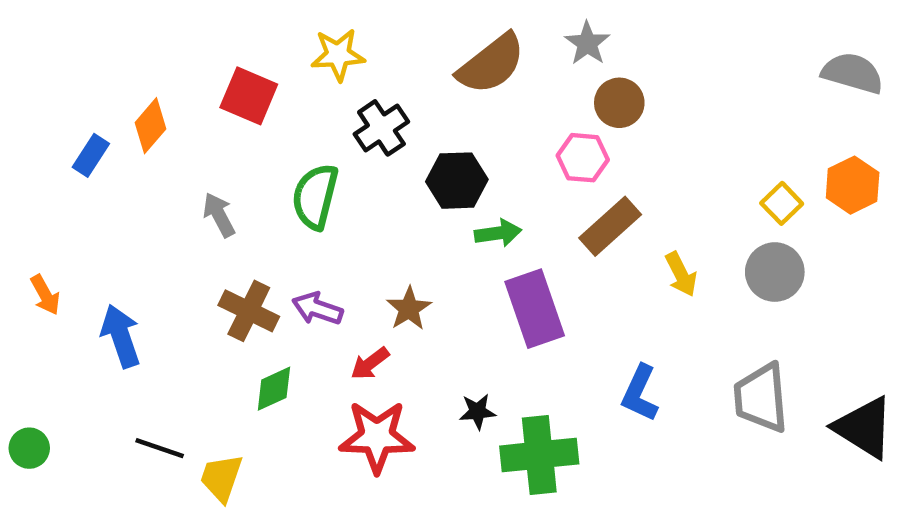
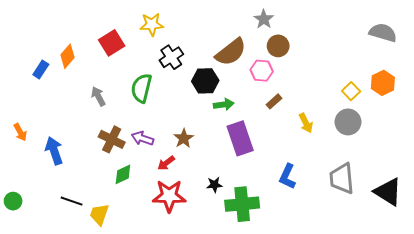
brown semicircle: (491, 64) -> (231, 52), moved
red square: (249, 96) -> (112, 43), turned 35
brown rectangle: (610, 226) -> (274, 101), size x0.6

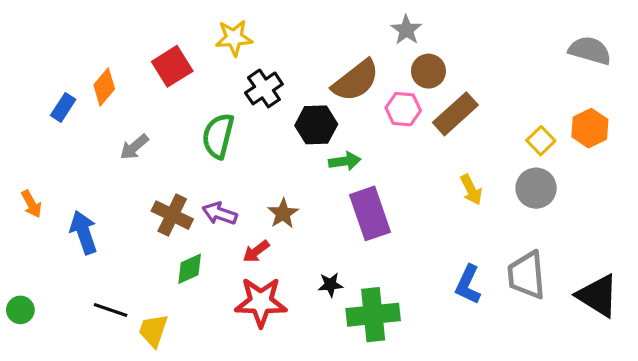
gray arrow: (98, 96) -> (134, 147), moved, turned -102
brown rectangle: (274, 101) -> (455, 114), moved, size x1.8
blue L-shape: (287, 176) -> (468, 285), moved

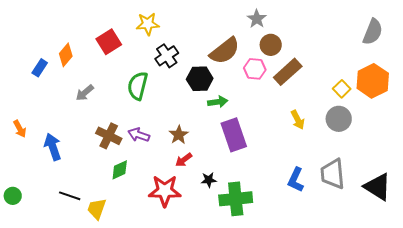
gray semicircle: (590, 51) -> (373, 32), turned 96
orange hexagon: (590, 128) -> (373, 81), size x1.4
red arrow: (256, 251) -> (184, 160), moved

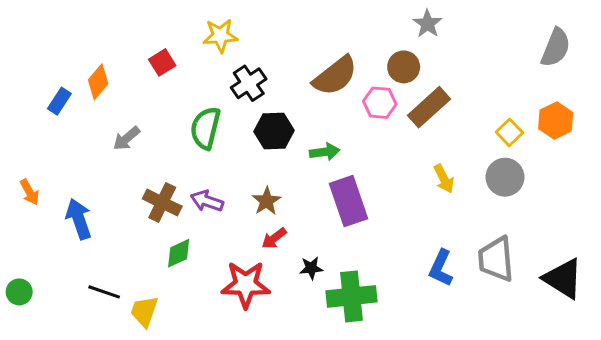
gray star: (257, 19) -> (427, 24), moved
red square: (109, 42) -> (162, 62), size x0.7
black hexagon: (200, 79) -> (274, 131), moved
orange hexagon: (373, 81) -> (556, 121), size x0.7

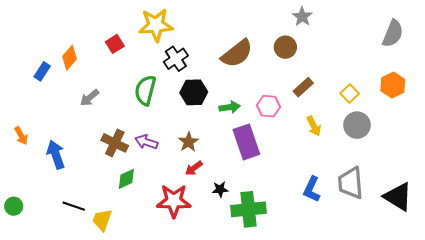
yellow star: (220, 36) -> (156, 25), size x1.4
pink hexagon: (380, 103) -> (269, 106), moved
brown rectangle: (429, 107) -> (303, 87), moved, size x0.7
yellow square: (509, 132) -> (350, 93), moved

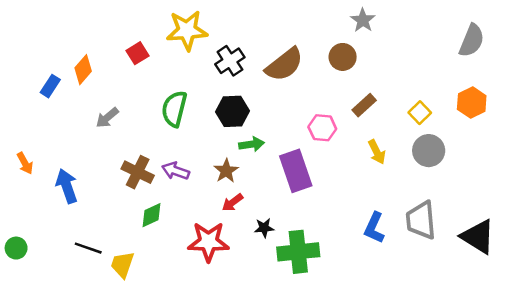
black cross: (176, 59) -> (230, 61), moved
green arrow: (230, 107) -> (251, 144), moved

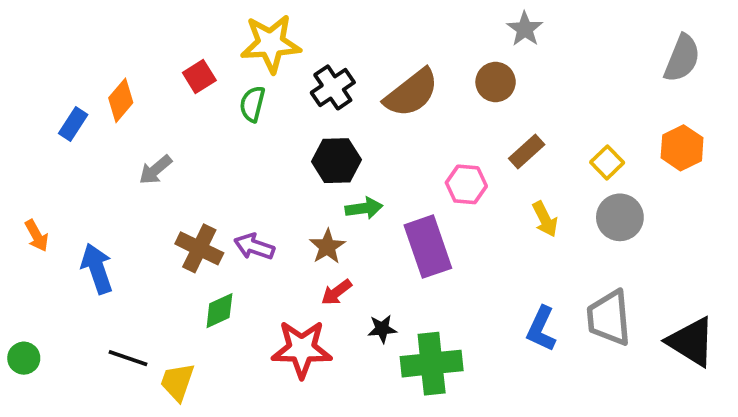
green semicircle: (174, 109) -> (252, 104), moved, size x0.7

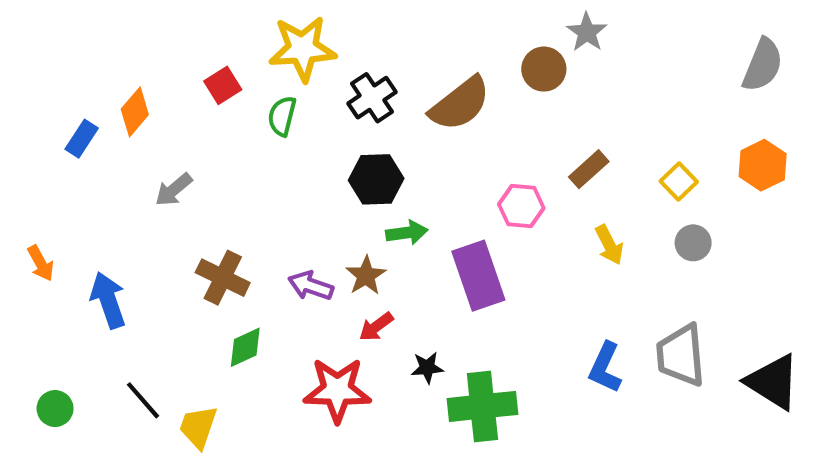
brown circle: (496, 82) -> (544, 69), moved
gray circle: (620, 217) -> (693, 243), size x0.7
purple arrow: (254, 247) -> (311, 286), moved
green circle: (24, 358) -> (55, 409), moved
black line: (128, 358) -> (143, 400), turned 30

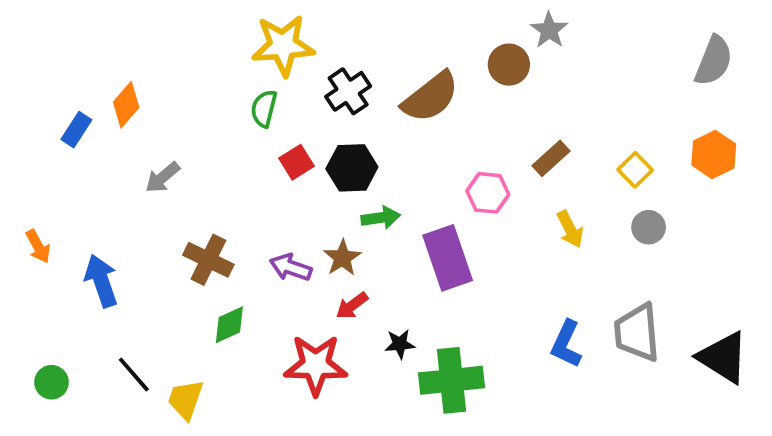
red square: (223, 85) -> (296, 162), moved

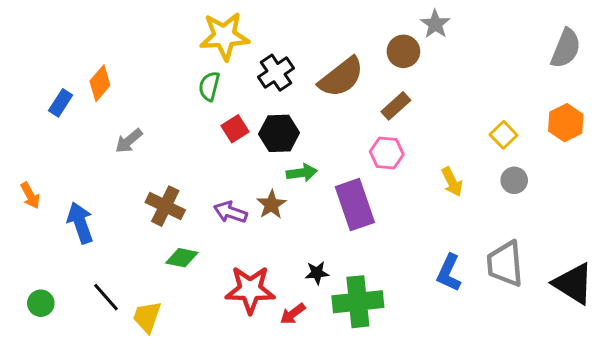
brown rectangle: (551, 158) -> (396, 106), moved
red arrow: (352, 306) -> (293, 314), moved
green diamond: (229, 325) -> (182, 258), turned 36

